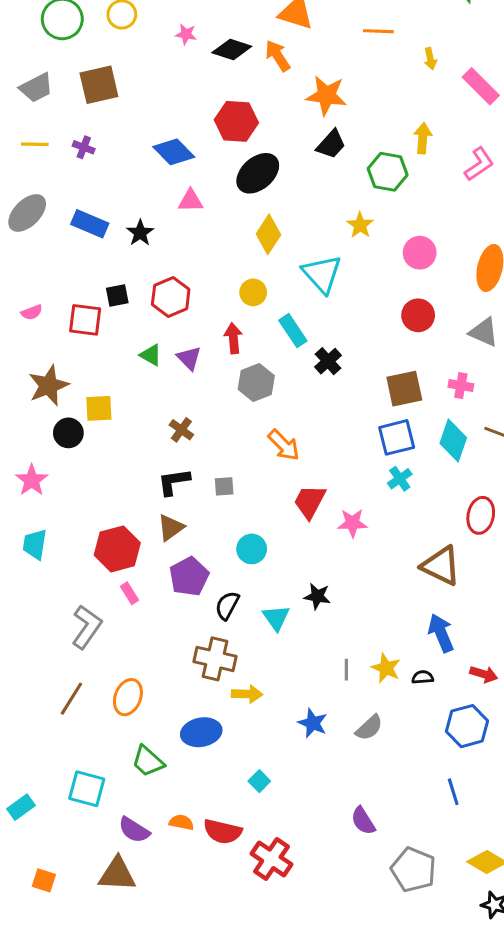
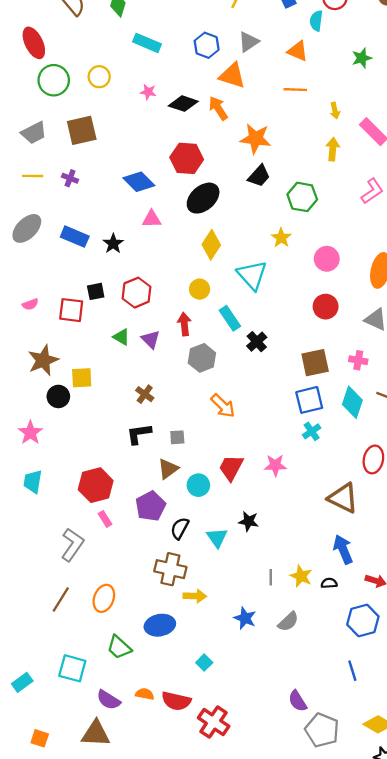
yellow arrow: (423, 138) -> (333, 149), moved
red trapezoid: (310, 502) -> (231, 468), moved
brown triangle: (171, 528) -> (168, 469), moved
purple semicircle: (363, 821) -> (298, 701), moved

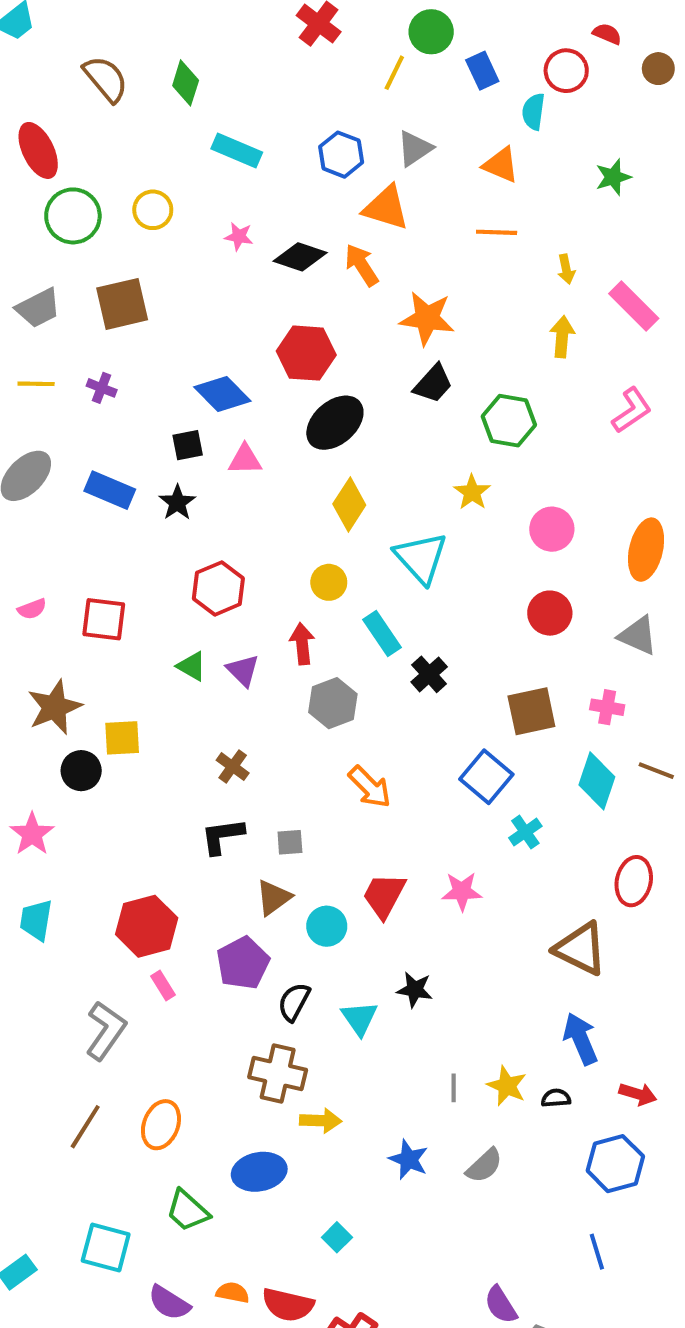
black square: (96, 291) -> (188, 445), moved
blue square: (309, 400) -> (486, 777), moved, turned -36

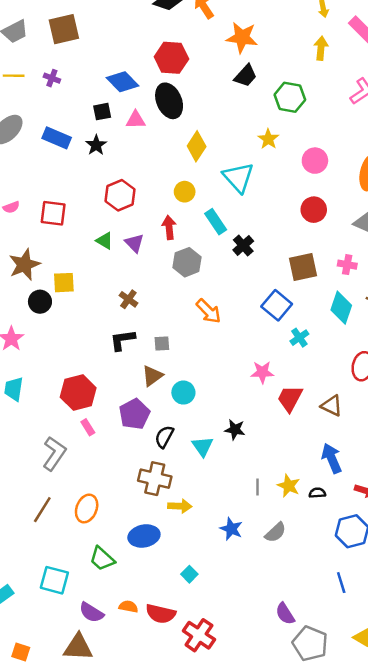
black ellipse: (335, 423) -> (169, 101), moved, turned -72
red trapezoid: (384, 895) -> (290, 398), moved
brown triangle: (581, 949) -> (332, 406), size x0.7

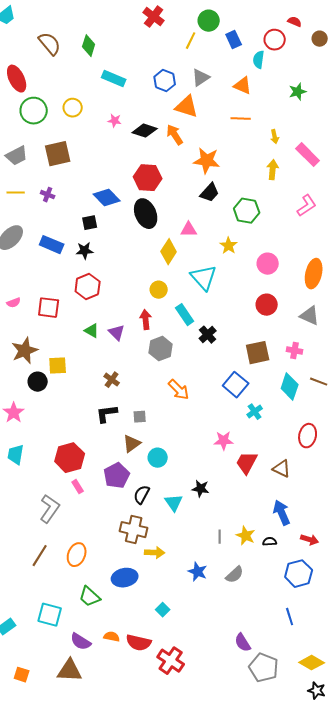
pink triangle: (136, 120) -> (189, 230), moved
black star: (96, 145) -> (85, 251), turned 30
red hexagon: (120, 195) -> (88, 287), moved

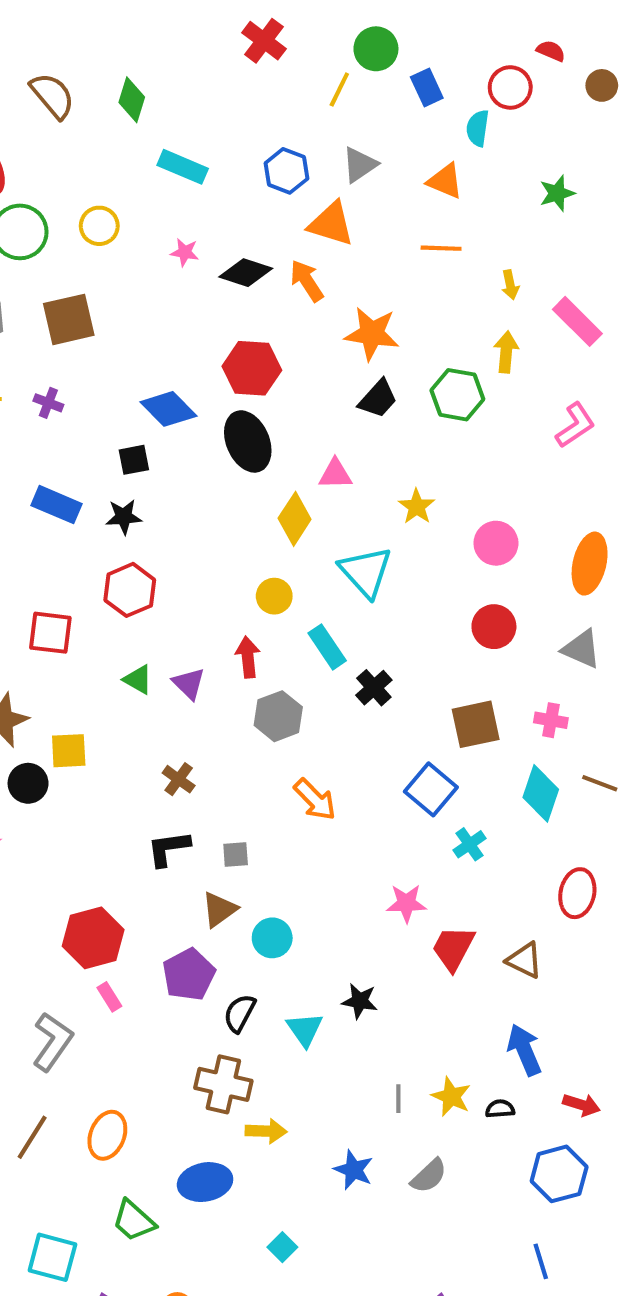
green hexagon: (247, 211) -> (457, 395), moved

